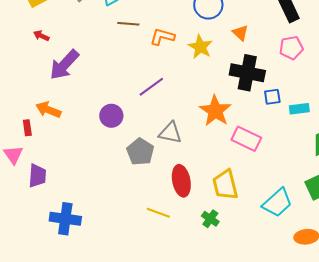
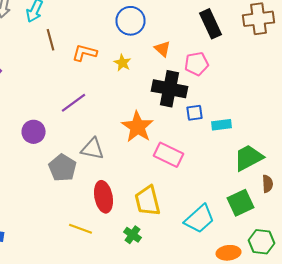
brown line: (128, 24) -> (50, 40), turned 70
yellow star: (200, 47) -> (122, 63), size x0.7
pink pentagon: (291, 48) -> (196, 64), moved

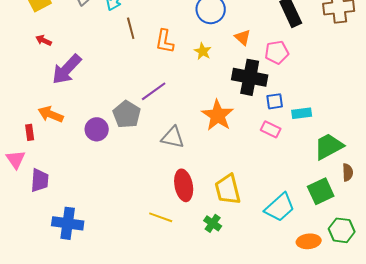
orange L-shape: (84, 53) -> (165, 41), turned -95
purple circle: (34, 132) -> (97, 129), moved
pink rectangle: (168, 155) -> (271, 129), moved, size x0.7
gray pentagon: (62, 168) -> (127, 114), moved

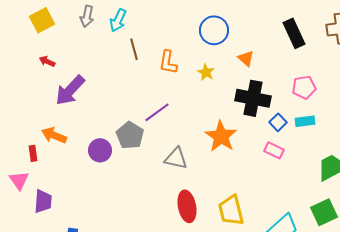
pink pentagon: (277, 52) -> (304, 87), moved
blue square: (275, 101) -> (278, 122), turned -36
cyan rectangle: (302, 113) -> (305, 121), moved

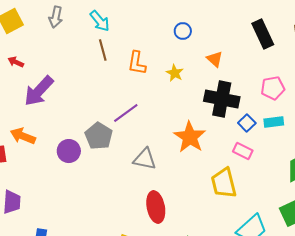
cyan arrow: (118, 20) -> (100, 21), moved, turned -65
blue circle: (214, 30) -> (183, 31), size x0.6
yellow trapezoid: (231, 210) -> (224, 183), moved

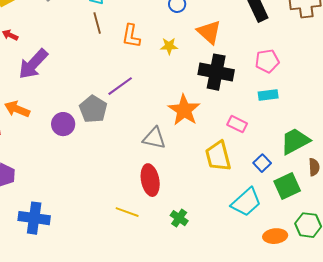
orange triangle: (215, 59) -> (209, 32), size x1.5
yellow star: (175, 73) -> (169, 46), turned -30
blue square: (247, 123) -> (262, 163), moved
gray triangle: (145, 159) -> (154, 138), moved

